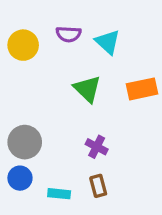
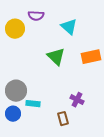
purple semicircle: (68, 34) -> (36, 16), moved
purple cross: (97, 147) -> (77, 100), moved
cyan rectangle: (59, 194) -> (33, 104), moved

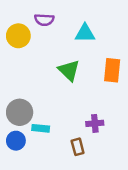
cyan triangle: (69, 27) -> (85, 33), turned -42
orange rectangle: (91, 57) -> (112, 70), turned -72
purple cross: (77, 100) -> (95, 123), turned -32

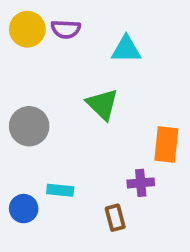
yellow circle: (18, 36) -> (27, 29), moved
orange rectangle: (112, 70) -> (166, 145), moved
gray circle: (20, 112) -> (29, 126), moved

